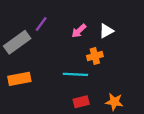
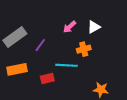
purple line: (41, 24) -> (40, 45), moved
red rectangle: (81, 102) -> (47, 78), moved

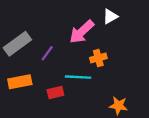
pink arrow: (70, 27) -> (82, 32), size x1.6
white triangle: (94, 27) -> (110, 16), moved

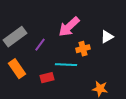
white triangle: (110, 16) -> (107, 37), moved
orange rectangle: (20, 82) -> (17, 69), turned 66

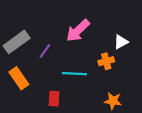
orange cross: (83, 49) -> (106, 61), moved
red rectangle: (47, 78) -> (54, 99), moved, turned -72

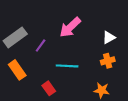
orange cross: (106, 61) -> (108, 61), moved
red rectangle: (54, 99) -> (49, 88), turned -40

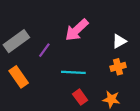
red rectangle: (49, 88) -> (80, 97), moved

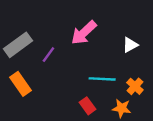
orange cross: (118, 67) -> (135, 86), moved, turned -32
cyan line: (73, 72) -> (102, 79), moved

